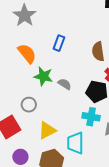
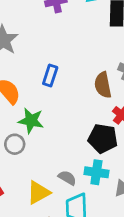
gray semicircle: (65, 84) -> (67, 178), moved
gray circle: (29, 105) -> (15, 144), moved

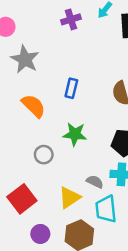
green star: (31, 121) -> (75, 134), moved

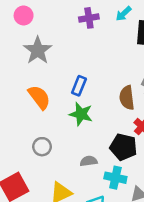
green star: (75, 134) -> (81, 114), moved
gray semicircle: (95, 182) -> (89, 161), moved, turned -42

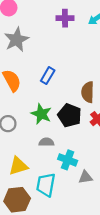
green star: (81, 114) -> (41, 114), moved
black pentagon: (123, 147) -> (70, 115), moved

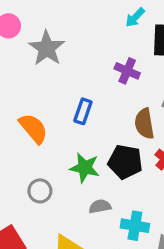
purple cross: (65, 18) -> (127, 71), moved, turned 35
gray star: (16, 40) -> (47, 48), moved

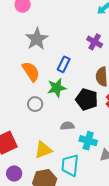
gray star: (47, 48) -> (37, 39), moved
green star: (85, 168) -> (57, 88), moved, turned -30
gray circle: (40, 191) -> (35, 104), moved

